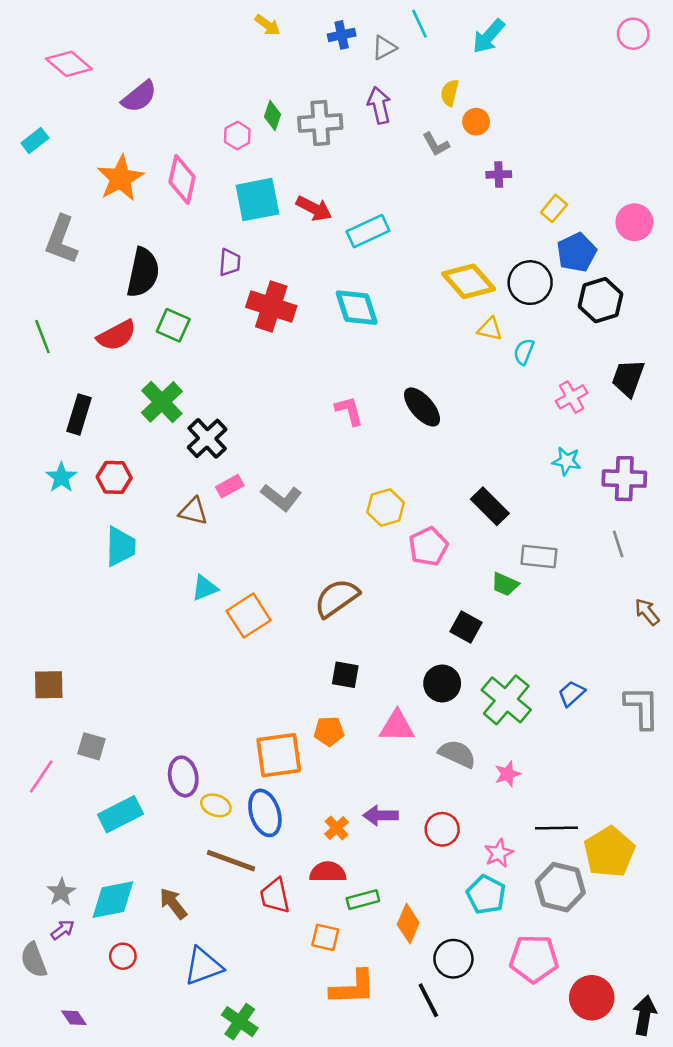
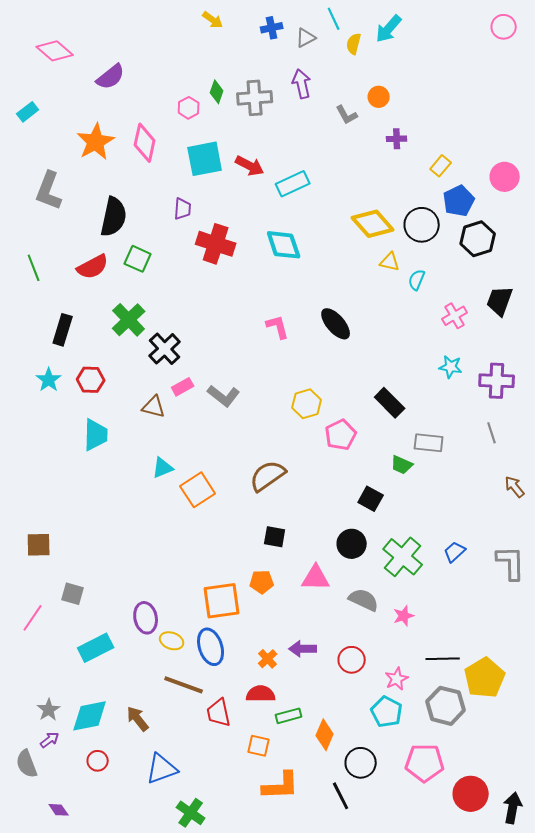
yellow semicircle: (450, 93) -> (354, 44), moved

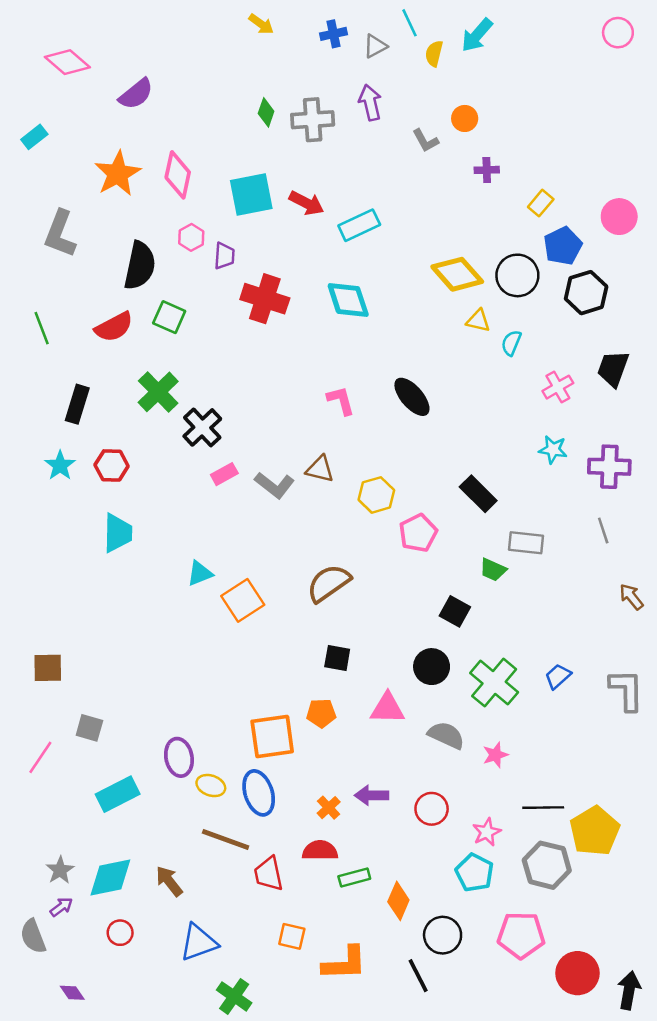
pink hexagon: (189, 108) -> (191, 237), moved
brown triangle: (154, 407) -> (320, 469), moved
orange square: (259, 746) -> (292, 936), moved

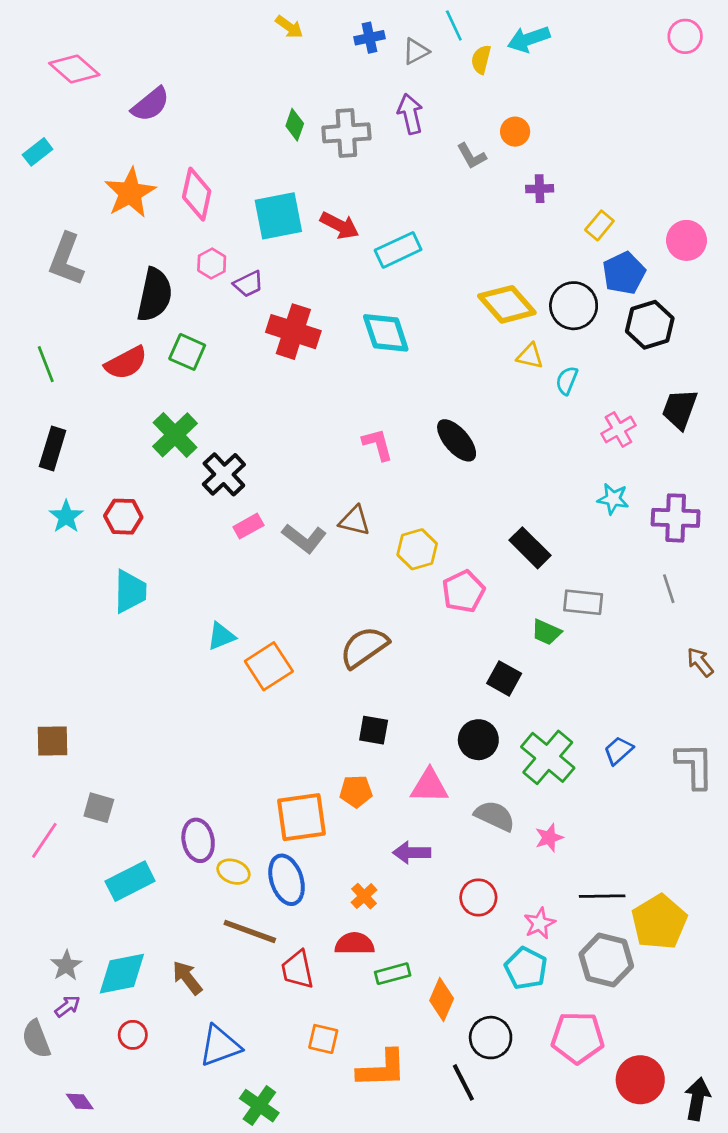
cyan arrow: (477, 35) -> (529, 39), turned 30
purple trapezoid: (224, 256) -> (248, 284), turned 60
black rectangle: (77, 404) -> (53, 449), moved
purple arrow: (371, 795) -> (412, 853), moved

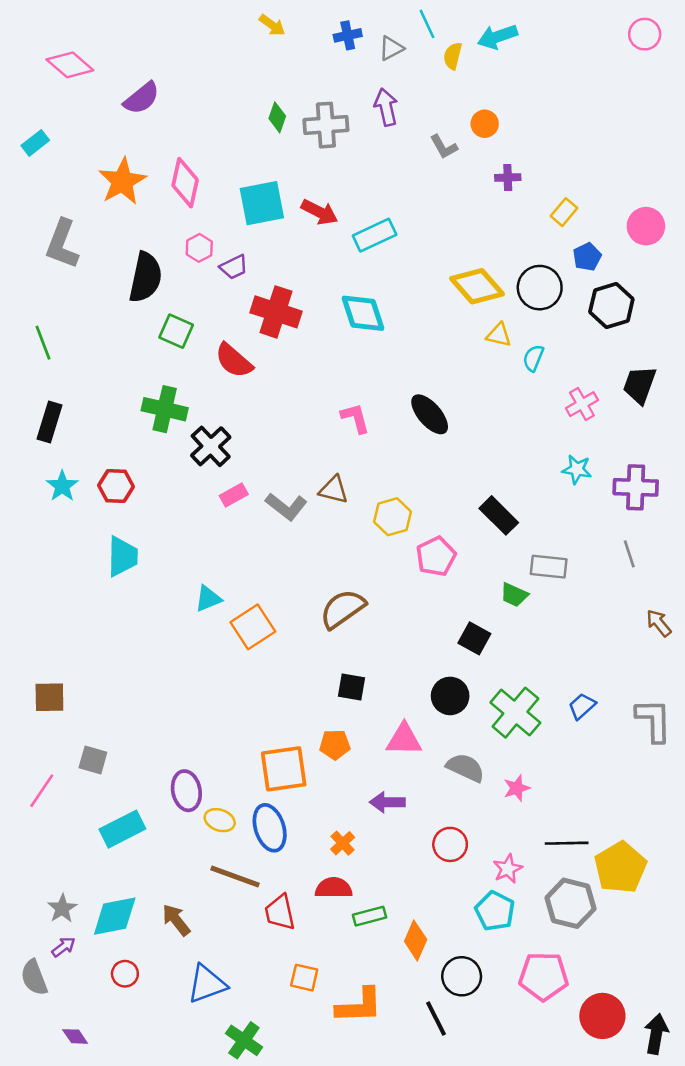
blue pentagon: (624, 273) -> (587, 257), size x0.7
red semicircle: (126, 363) -> (234, 361), moved, turned 69
green cross: (175, 435) -> (165, 409), turned -33

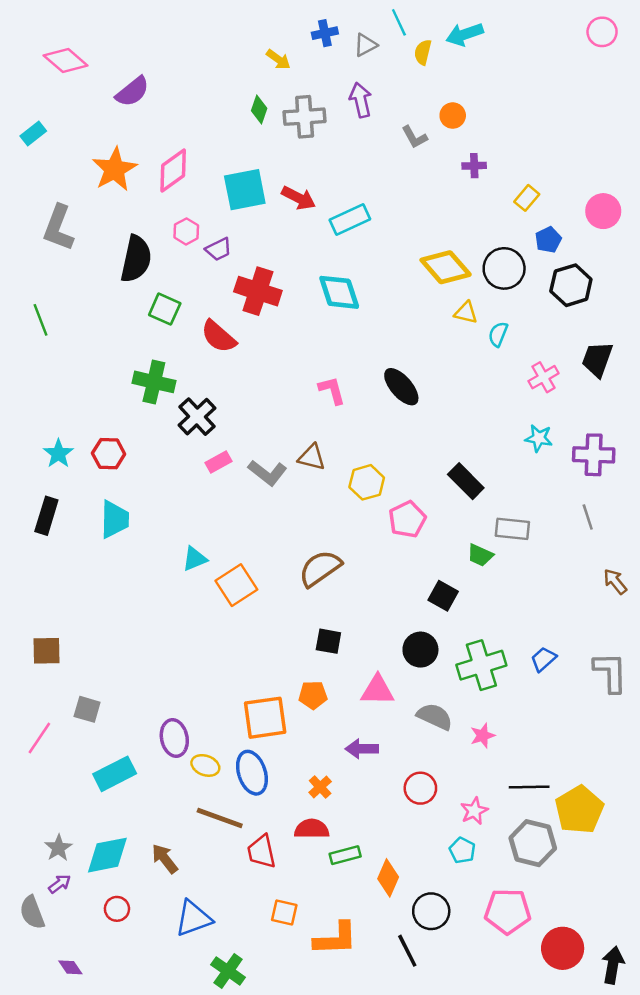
yellow arrow: (272, 25) -> (278, 59), moved
pink diamond: (185, 183) -> (173, 170), turned 42
black rectangle: (49, 422) -> (46, 516), moved
green cross: (515, 713) -> (481, 665), turned 33
cyan pentagon: (495, 911) -> (462, 850), size x0.7

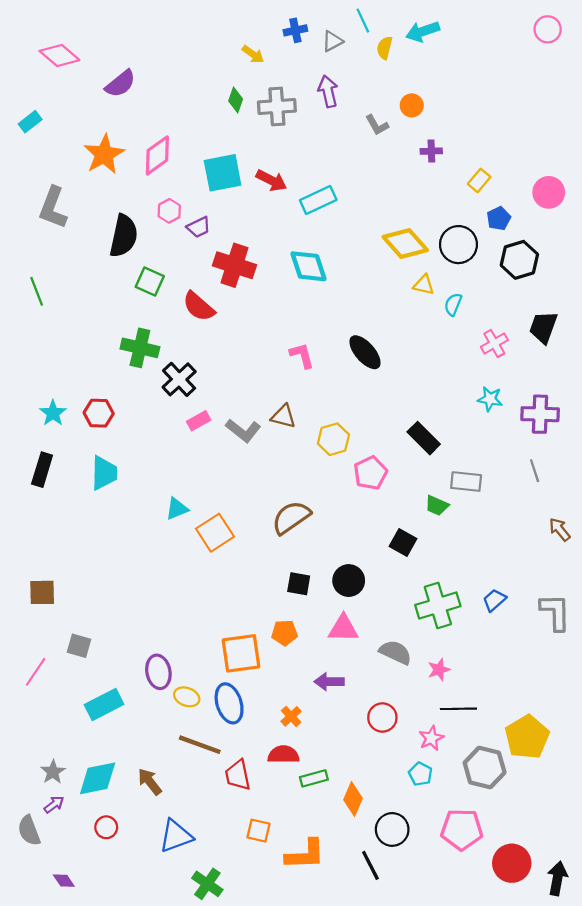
black circle: (420, 650) -> (349, 581), moved
black line: (529, 787) -> (458, 709), moved

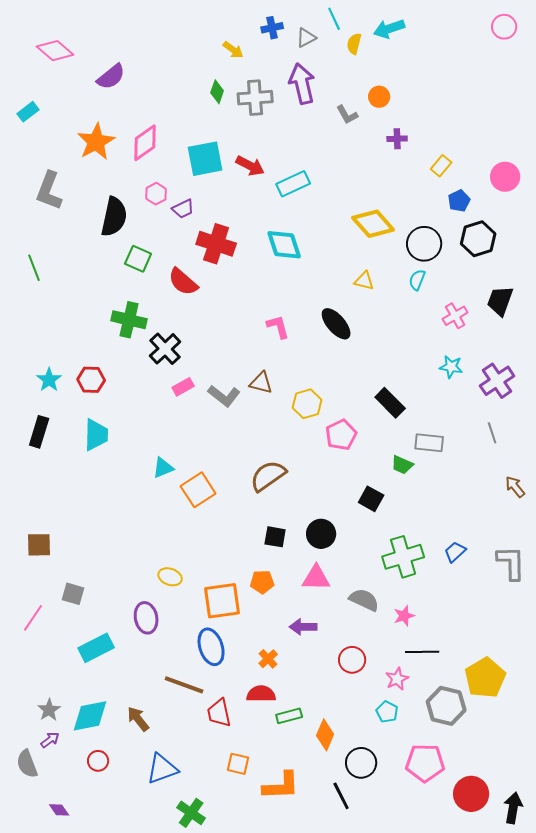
purple arrow: (328, 91) -> (302, 84), size x1.4
black circle: (458, 245) -> (424, 244), moved
yellow triangle: (424, 285) -> (364, 281), moved
purple cross: (540, 414) -> (497, 381), turned -36
yellow ellipse: (187, 697) -> (170, 577), moved

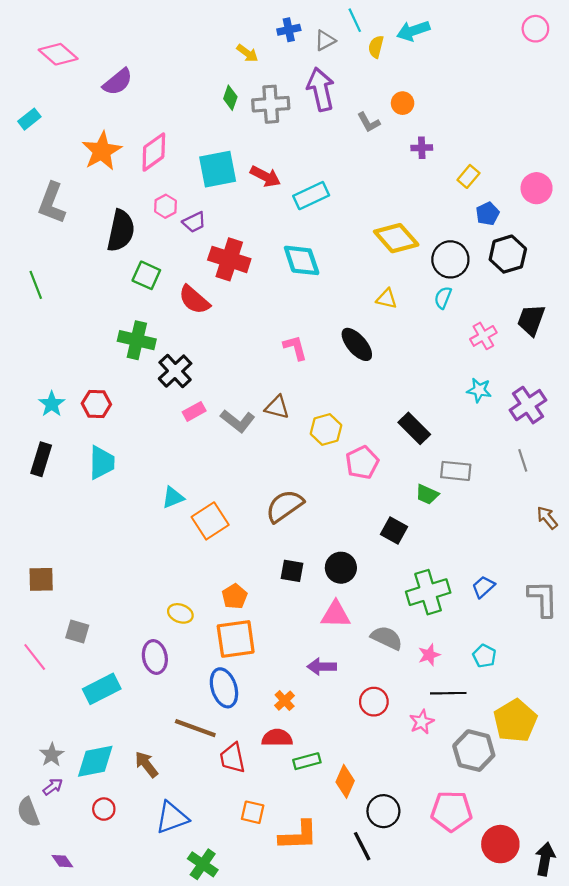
orange pentagon: (262, 582) -> (235, 596), moved, turned -30
pink line: (33, 618) -> (35, 657), turned -72
cyan pentagon: (387, 712) -> (484, 656), moved

